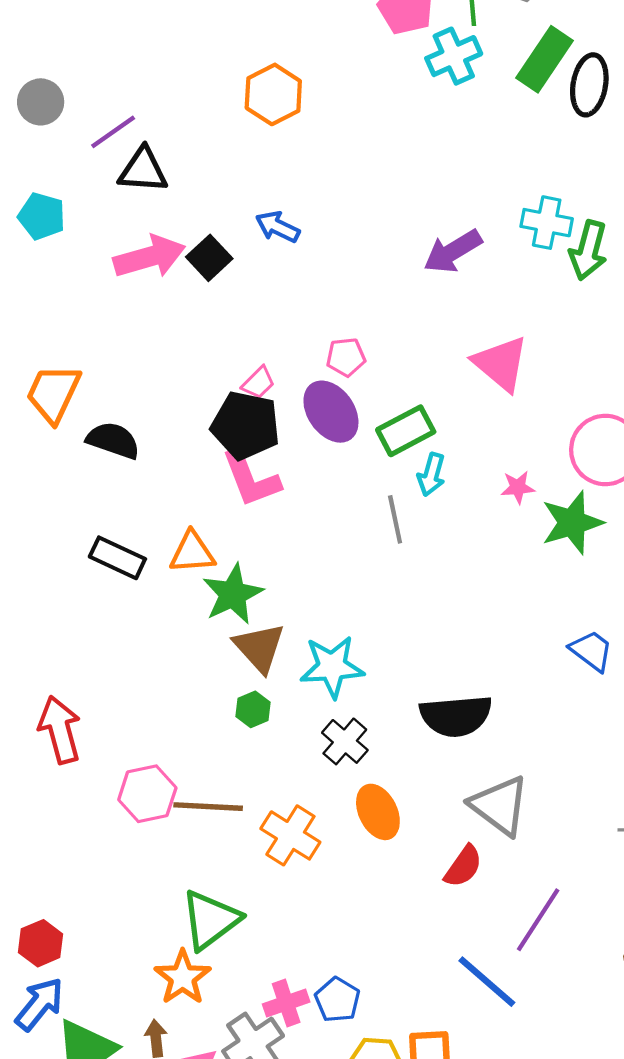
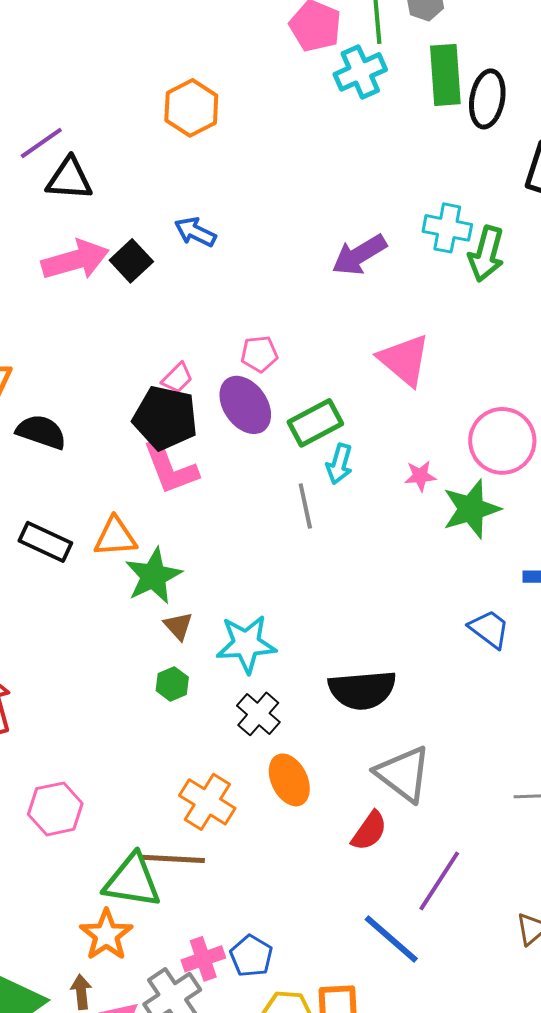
green rectangle: (544, 59) -> (445, 75), turned -38
brown triangle: (259, 647) -> (178, 626), size x0.6
pink hexagon: (147, 794) -> (55, 809), moved
brown line: (208, 807) -> (172, 859), moved
green triangle: (210, 920) -> (132, 881), turned 46

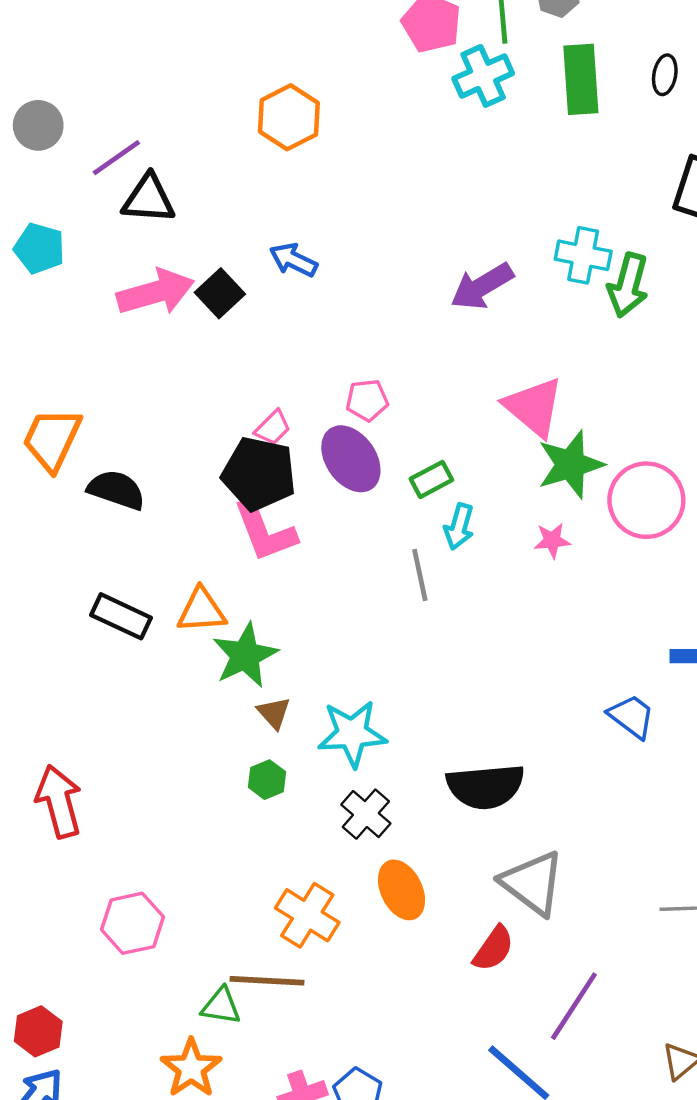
black ellipse: (487, 99) -> (665, 75), moved, size x0.6
green rectangle: (315, 423) -> (431, 479), size x0.7
green star: (471, 509) -> (571, 465), moved
green triangle: (132, 881) -> (221, 1006), size x0.6

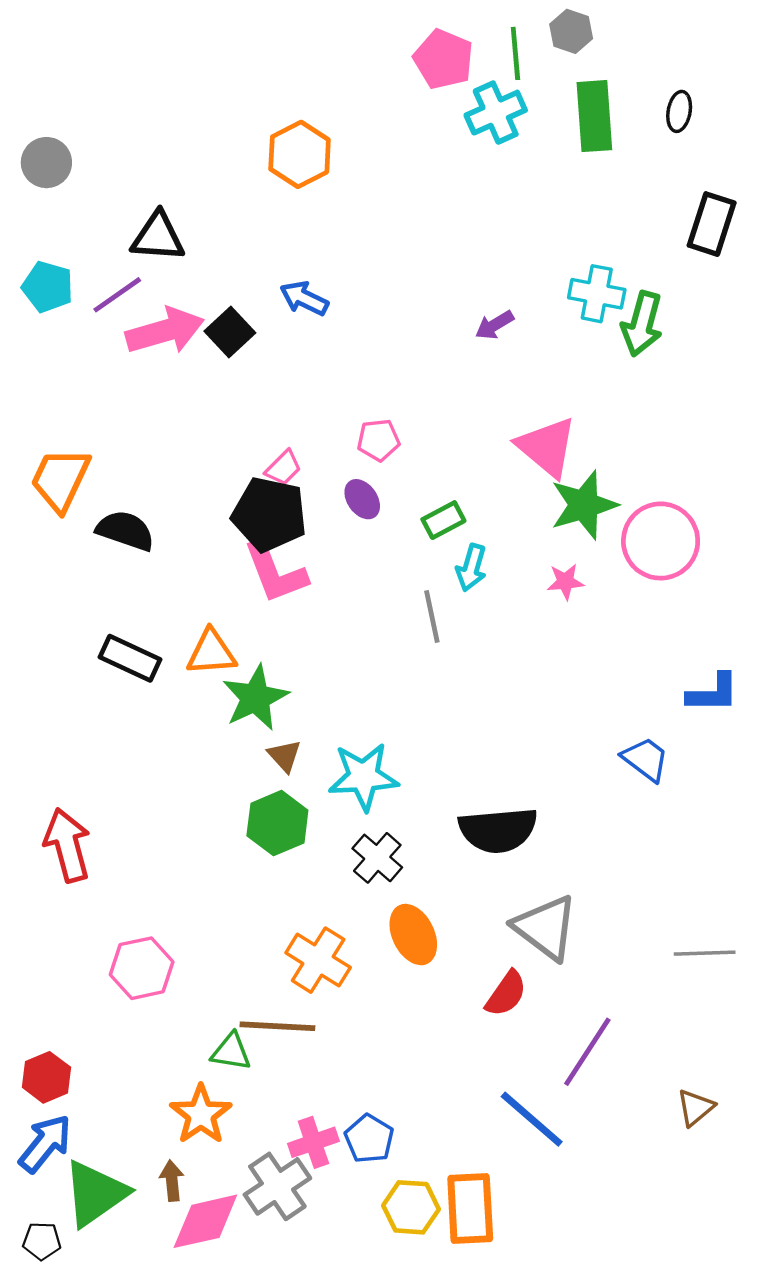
purple line: (116, 158) -> (117, 295), moved
purple arrow: (482, 286) -> (495, 325), size x0.6
purple ellipse: (351, 459) -> (362, 499), size x0.6
green hexagon: (267, 780) -> (277, 823), size x1.6

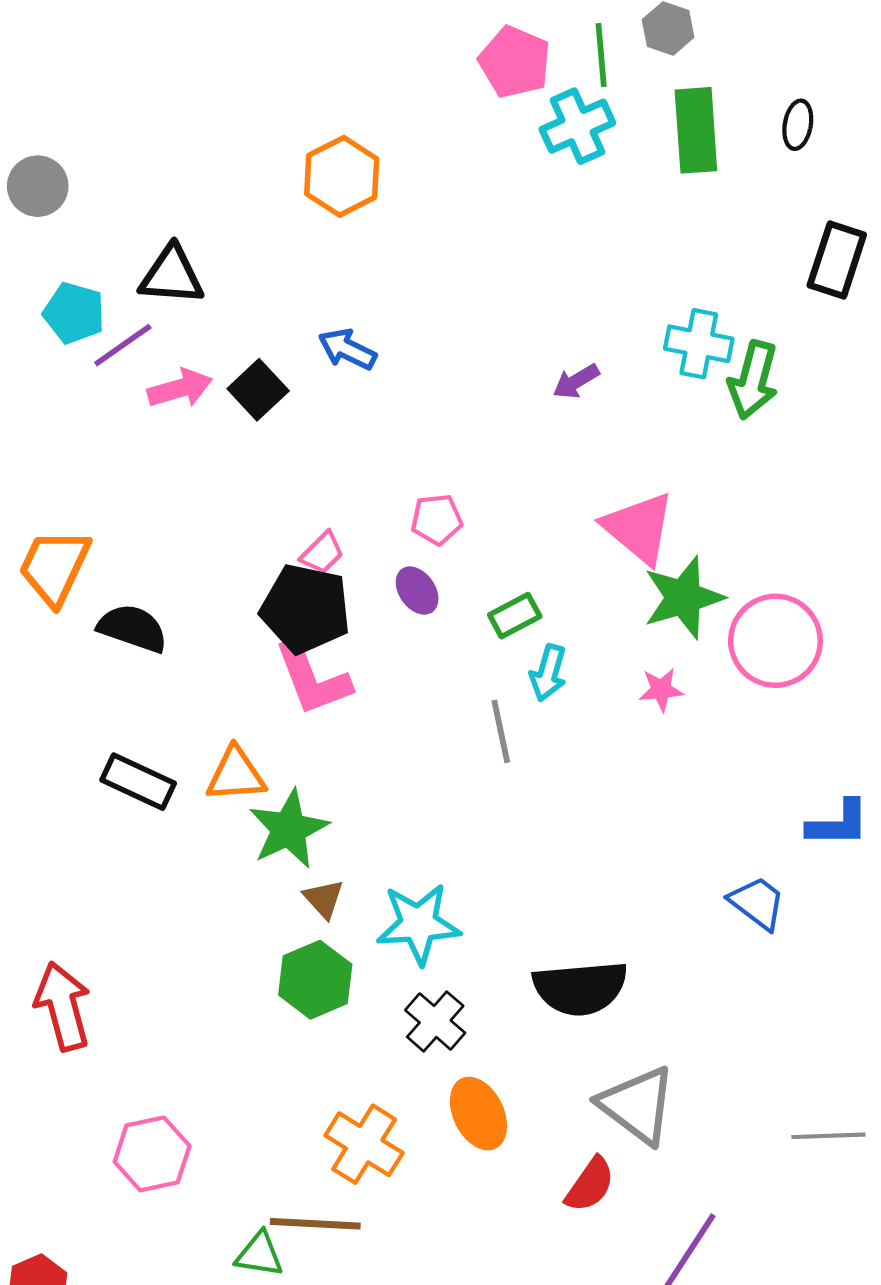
cyan pentagon: (48, 287) -> (74, 313), moved
pink arrow: (165, 331) -> (180, 388), size x0.7

